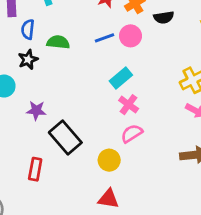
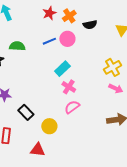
black rectangle: (65, 137) -> (26, 112), size x0.7
yellow circle: (109, 160) -> (49, 126), moved
red triangle: (108, 199) -> (38, 150), moved

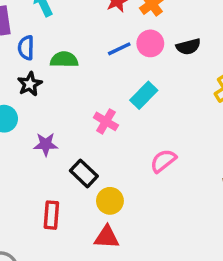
black semicircle: (90, 25) -> (188, 47), moved
pink cross: (69, 87) -> (106, 121), moved
yellow circle: (49, 126) -> (110, 201), moved

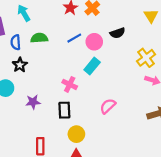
pink circle: (150, 43) -> (94, 42), moved
green semicircle: (64, 60) -> (39, 38), moved
black rectangle: (84, 173) -> (64, 110), moved, turned 49

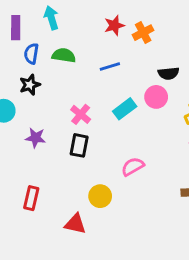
pink circle: (94, 42) -> (156, 97), moved
pink cross: (70, 84) -> (81, 114), moved
black rectangle: (64, 110) -> (79, 145), moved
yellow circle: (76, 134) -> (100, 196), moved

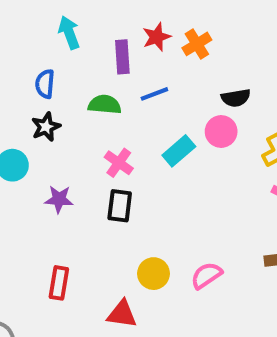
purple rectangle: (16, 28) -> (122, 57), moved
green semicircle: (64, 55) -> (105, 105), moved
pink semicircle: (133, 167) -> (206, 275), moved

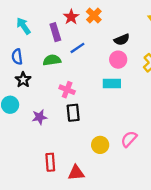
cyan rectangle: (179, 151) -> (112, 83), moved, turned 54
red triangle: (122, 314) -> (76, 173), moved

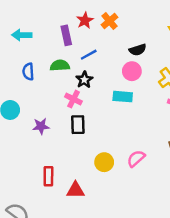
cyan arrow: (23, 26) -> (22, 35), moved, turned -60
blue semicircle: (17, 57) -> (28, 72), moved
black star: (23, 80) -> (84, 80), moved

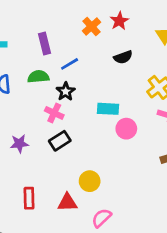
red star: (85, 20) -> (119, 21), moved
pink circle: (132, 71) -> (126, 129), moved
black rectangle: (78, 125) -> (60, 141), turned 60
pink semicircle: (136, 159) -> (101, 218), moved
red triangle: (75, 190) -> (67, 202), moved

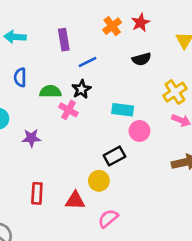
green semicircle: (38, 77) -> (50, 91), moved
black rectangle: (60, 141) -> (114, 156), moved

